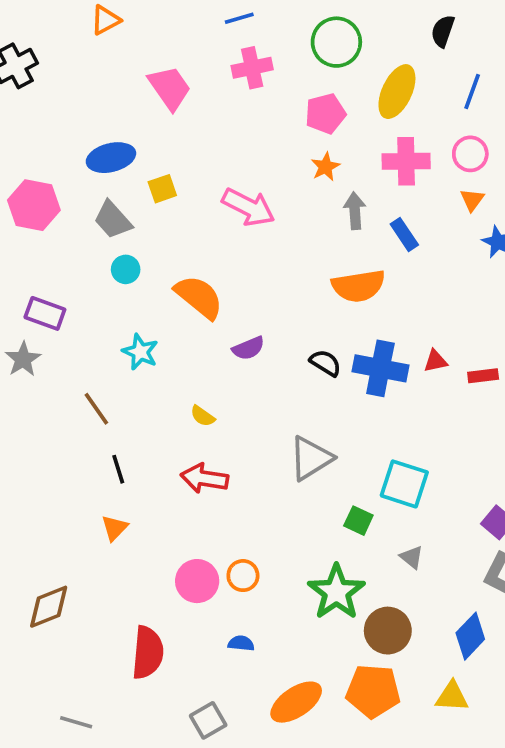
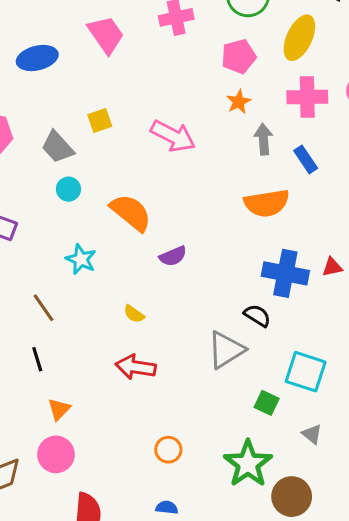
blue ellipse: (111, 158) -> (37, 58), moved
black semicircle: (325, 363) -> (257, 316), moved
black line: (118, 469) -> (37, 359), moved
pink circle: (197, 581) -> (56, 454), moved

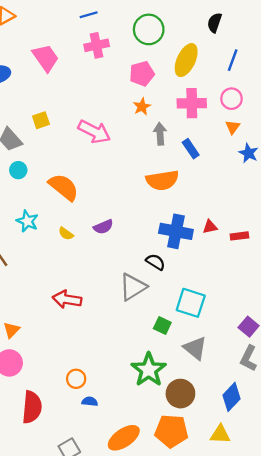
purple semicircle: (173, 256) -> (103, 227), moved
yellow semicircle: (134, 314) -> (66, 234), moved
gray triangle: (312, 434) -> (195, 348), size x1.6
orange circle: (168, 450) -> (76, 379), moved

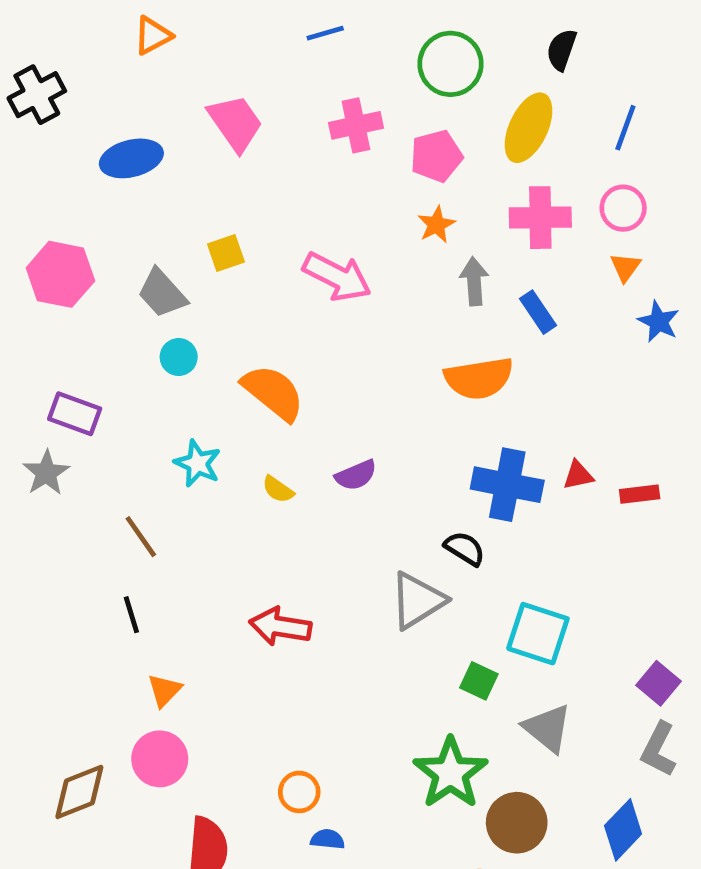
black semicircle: (214, 23) -> (562, 50), moved
pink cross: (97, 45) -> (356, 125), moved

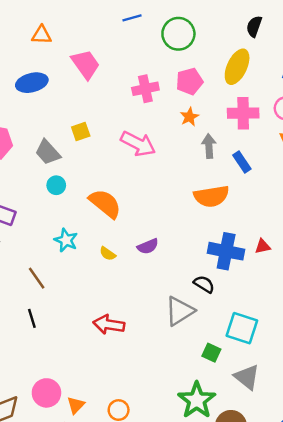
orange triangle: (153, 36) -> (42, 35), moved, turned 30
green circle: (450, 64) -> (178, 34), moved
pink cross: (356, 125) -> (145, 89), moved
orange triangle: (164, 690) -> (76, 405), moved

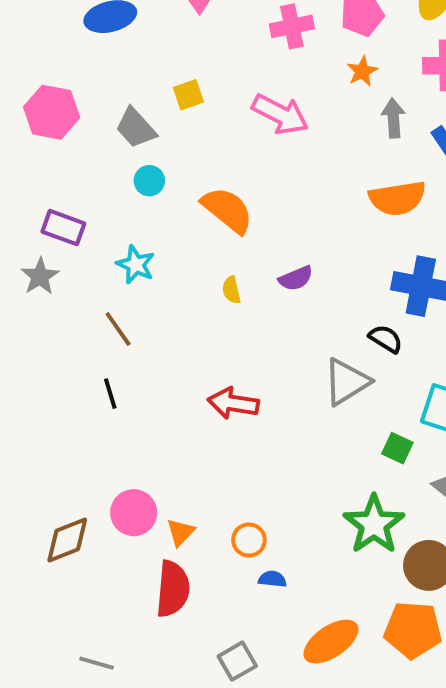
cyan star: (66, 240) -> (136, 265), moved
yellow semicircle: (108, 254) -> (231, 290), turned 42

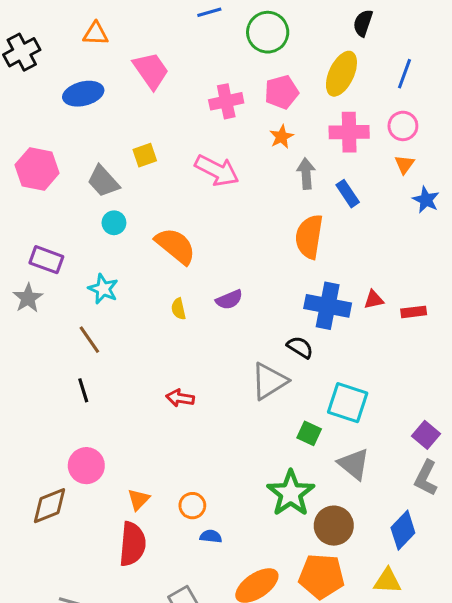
orange semicircle: (397, 198) -> (309, 237), turned 108
red arrow: (233, 403) -> (180, 398), size x0.7
pink circle: (134, 513) -> (86, 466), moved

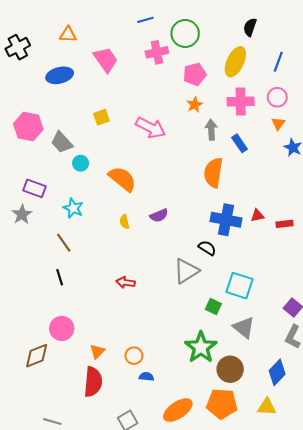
pink cross: (226, 101) -> (157, 52), moved
gray trapezoid: (103, 181) -> (62, 142), moved

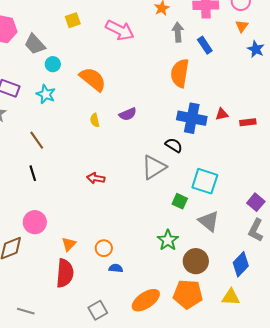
cyan star: (73, 208) -> (46, 94), moved
green star: (201, 347) -> (168, 240), size x0.7

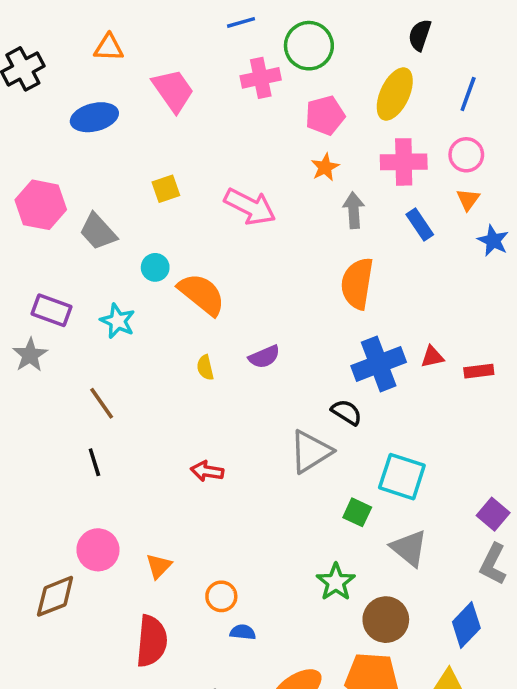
blue rectangle: (205, 45) -> (420, 224), moved
cyan circle: (53, 64) -> (155, 267), moved
blue cross: (192, 118) -> (379, 364), turned -32
orange triangle: (69, 244) -> (159, 566), moved

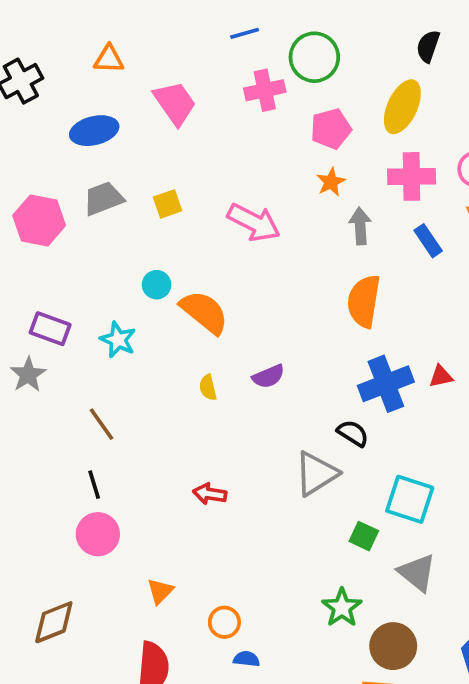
gray trapezoid: (98, 232) -> (103, 198), moved, turned 111
pink circle: (98, 550) -> (98, 534), moved

